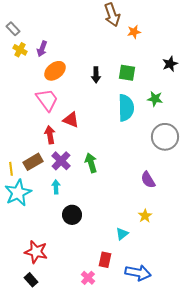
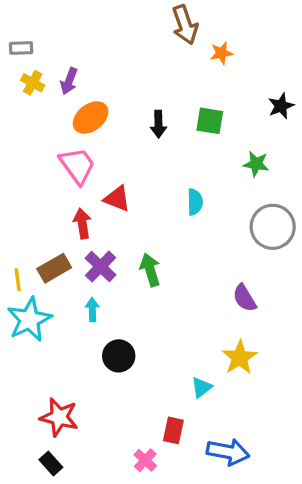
gray rectangle: (13, 29) -> (21, 48), turned -48
cyan semicircle: (126, 108) -> (195, 202), moved, size x0.6
yellow star: (145, 216) -> (240, 358), size x1.5

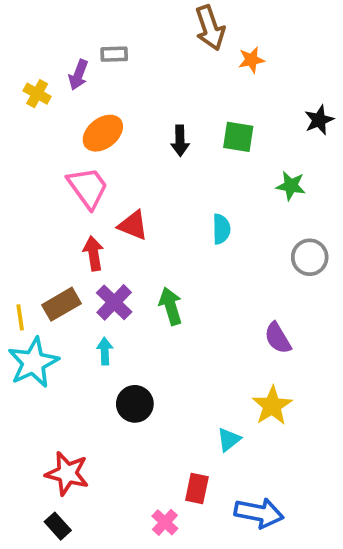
gray rectangle: (21, 48) -> (114, 54), moved
purple arrow: (69, 81) -> (78, 75), moved
gray circle: (273, 227) -> (310, 257), size x0.7

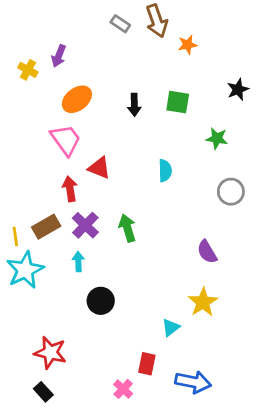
gray rectangle: (114, 54) -> (120, 24), moved, turned 36

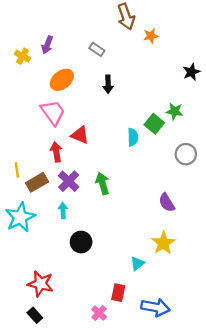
gray rectangle: (120, 24) -> (97, 49), moved
green square: (178, 102) -> (154, 124), moved, turned 30
yellow line: (15, 236) -> (17, 170), moved

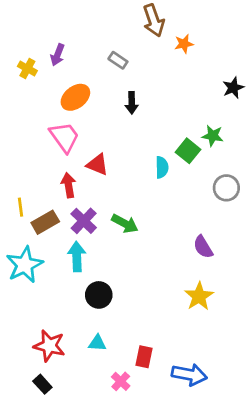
green arrow: (102, 183) -> (125, 224), turned 135
cyan arrow: (63, 210) -> (77, 257), size x1.5
cyan triangle: (137, 263) -> (97, 343), moved, turned 42

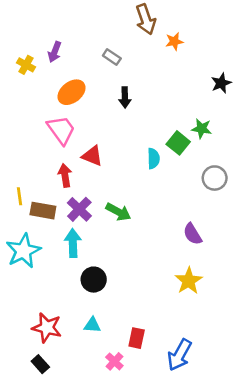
brown rectangle: (45, 222) -> (43, 211), turned 40
blue arrow: (189, 375) -> (179, 355), turned 108

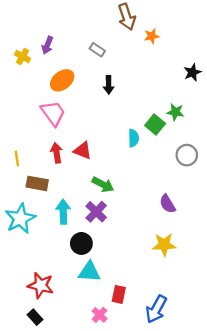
red triangle: (92, 156) -> (83, 151), moved
yellow line: (19, 196) -> (17, 158), moved
purple cross: (79, 209) -> (96, 212), moved
yellow star: (189, 281) -> (164, 245), turned 30
cyan triangle: (92, 325) -> (89, 272), moved, size x1.5

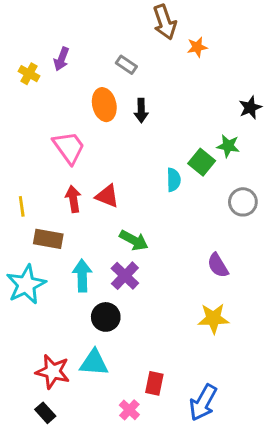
black star: (192, 72) -> (250, 108), moved
orange ellipse: (62, 80) -> (104, 105), moved, turned -65
cyan triangle: (89, 272) -> (94, 363), moved

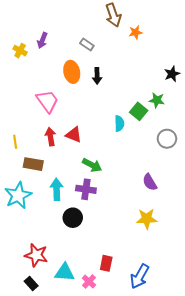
purple cross: (125, 276) -> (86, 189), turned -36
cyan triangle: (94, 363) -> (65, 272), moved

